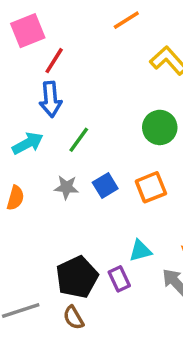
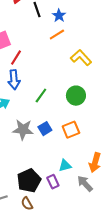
green line: (79, 140) -> (41, 96), moved
gray star: (66, 187) -> (23, 130), size x1.5

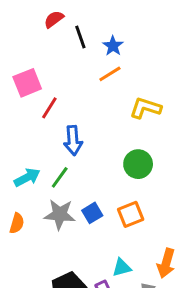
yellow L-shape: (81, 58) -> (145, 108), turned -30
blue arrow: (14, 80) -> (73, 140), moved
green line: (41, 96) -> (60, 177), moved

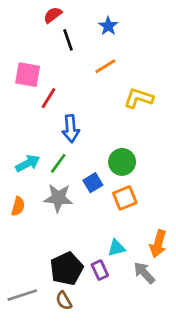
black line: (80, 37) -> (68, 40), moved
blue star: (113, 46) -> (108, 26), moved
pink square: (27, 83) -> (28, 75), turned 32
green circle: (138, 164) -> (122, 162), moved
blue square: (92, 213) -> (93, 183), moved

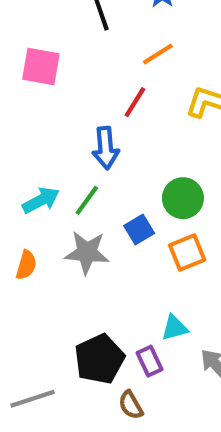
red line: (49, 98) -> (135, 102), moved
brown semicircle: (64, 301) -> (131, 405), moved

